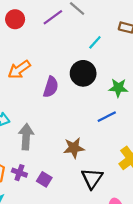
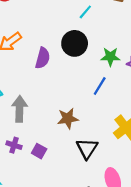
blue line: (107, 117) -> (100, 86), turned -30

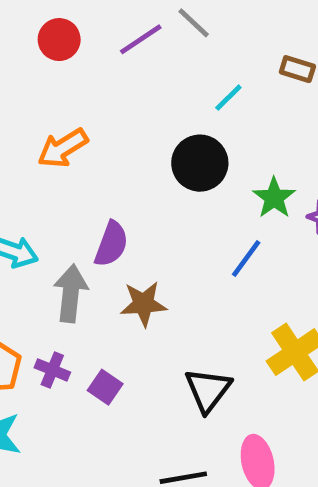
green star: (110, 57) -> (274, 198), turned 30
purple semicircle: (43, 58) -> (111, 244), moved
brown star: (68, 118) -> (144, 304), moved

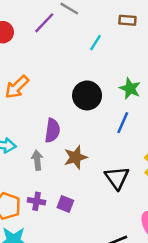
black circle: (200, 163) -> (87, 95), moved
gray arrow: (71, 293) -> (37, 160), size x0.7
black triangle: (208, 390) -> (117, 178), moved

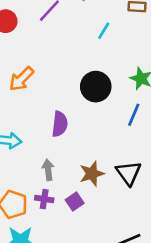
brown star: (76, 157) -> (92, 174), moved
gray arrow: (37, 160) -> (48, 170), moved
purple square: (65, 204) -> (75, 202), turned 35

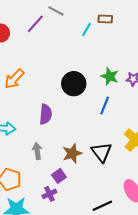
cyan line: (104, 31) -> (87, 30), moved
purple cross: (44, 199) -> (49, 194), moved, turned -32

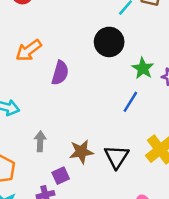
black circle: (74, 84) -> (109, 42), moved
purple semicircle: (46, 114) -> (60, 73), moved

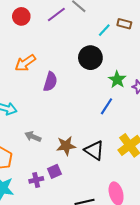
gray arrow: (40, 141) -> (33, 137), turned -70
black triangle: (117, 157) -> (94, 150), turned -30
purple square: (61, 176) -> (54, 171), moved

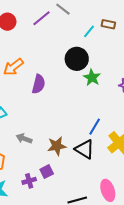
green star: (117, 80) -> (92, 78), moved
blue line: (107, 106) -> (95, 127), moved

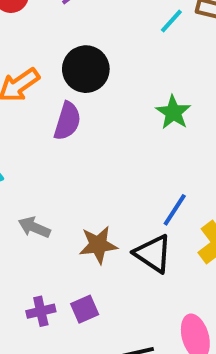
black circle: (77, 59) -> (86, 69), moved
purple square: (47, 172) -> (85, 309), moved

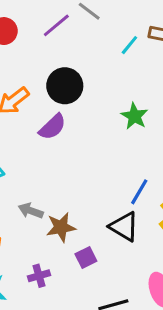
purple semicircle: (67, 121) -> (52, 127), turned 32
brown star: (98, 245) -> (61, 227), moved
purple square: (85, 309) -> (86, 257), moved

